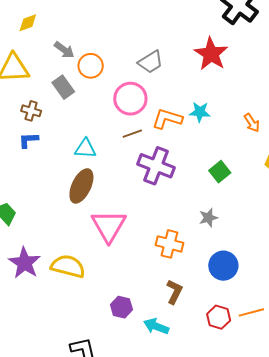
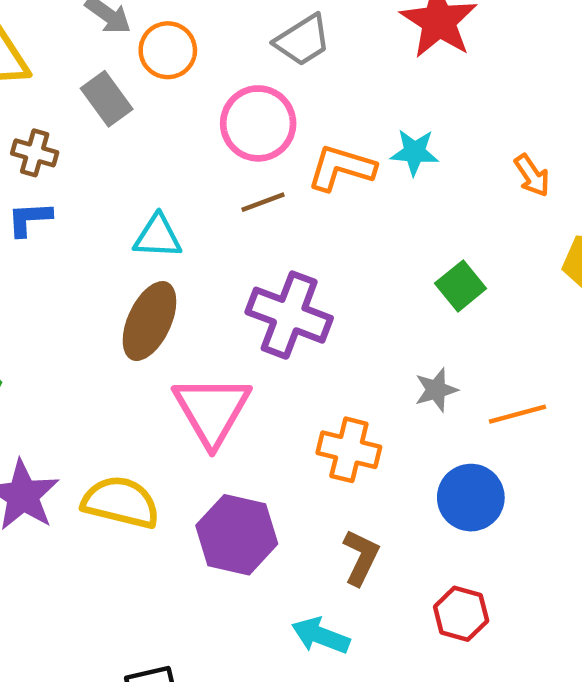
purple cross: (156, 166) -> (289, 315), moved
purple hexagon: (121, 307) -> (237, 535), moved, size x1.6
orange line: (251, 312) -> (517, 414), moved

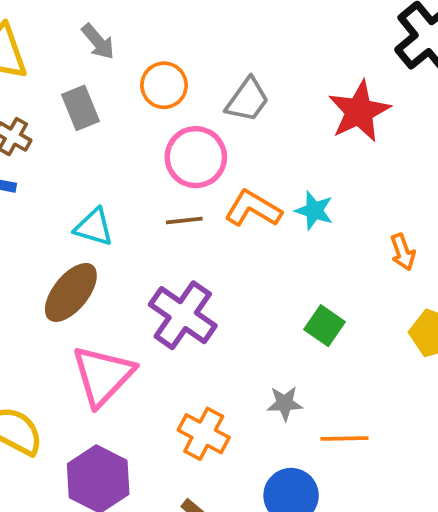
gray trapezoid: (303, 40) -> (247, 100), turned -36
orange circle: (168, 50) -> (164, 85), moved
green square: (461, 286) -> (324, 326), turned -30

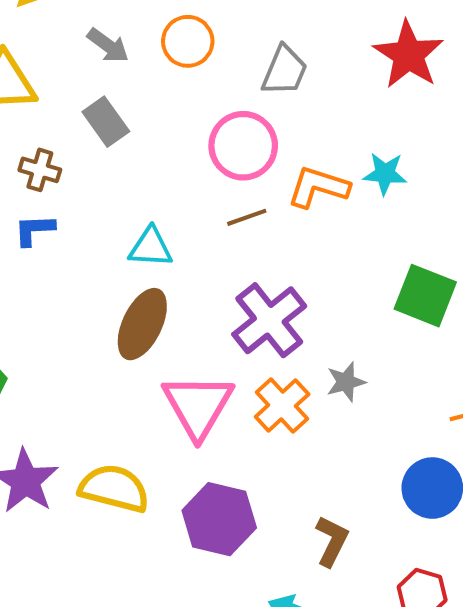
orange circle: (164, 85) -> (188, 41), moved
purple cross: (183, 315) -> (269, 320), turned 30
green square: (324, 326) -> (425, 296), size x1.4
gray star: (285, 403) -> (346, 382), moved
orange cross: (204, 434) -> (282, 405), moved, turned 33

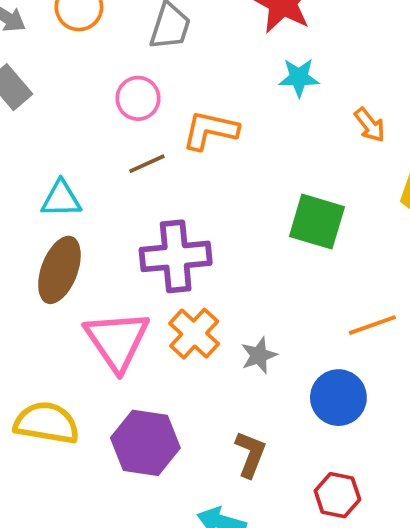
pink circle: (243, 146) -> (138, 98), size x0.7
cyan star: (385, 174) -> (299, 77), moved
purple cross: (269, 320) -> (176, 256), turned 38
gray star: (346, 382) -> (259, 355), moved

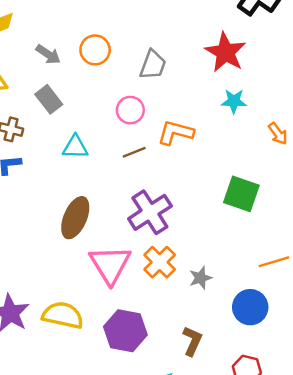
cyan triangle: (61, 199) -> (75, 147), moved
purple cross: (176, 256) -> (150, 212), turned -30

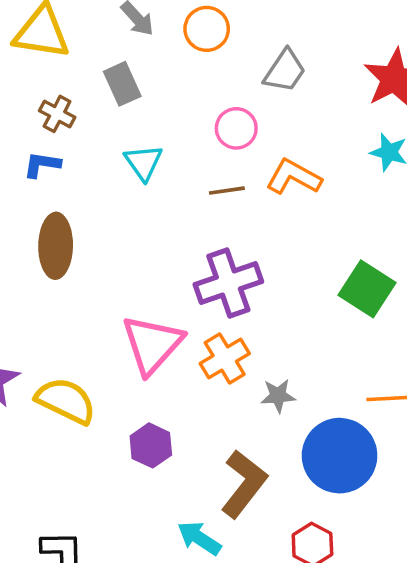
cyan triangle: (75, 147) -> (143, 162), turned 40
brown ellipse: (75, 218) -> (56, 246), moved, turned -36
blue circle: (250, 307) -> (340, 456), size x1.4
purple hexagon: (125, 331) -> (151, 445), size x0.7
brown L-shape: (192, 341) -> (244, 484), size x1.5

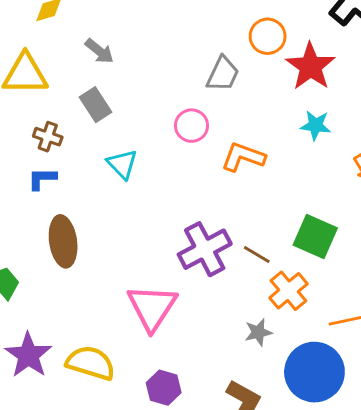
orange circle: (207, 29) -> (268, 36), moved
brown line: (227, 191) -> (257, 254), moved, turned 48
orange cross: (225, 358) -> (288, 291), moved

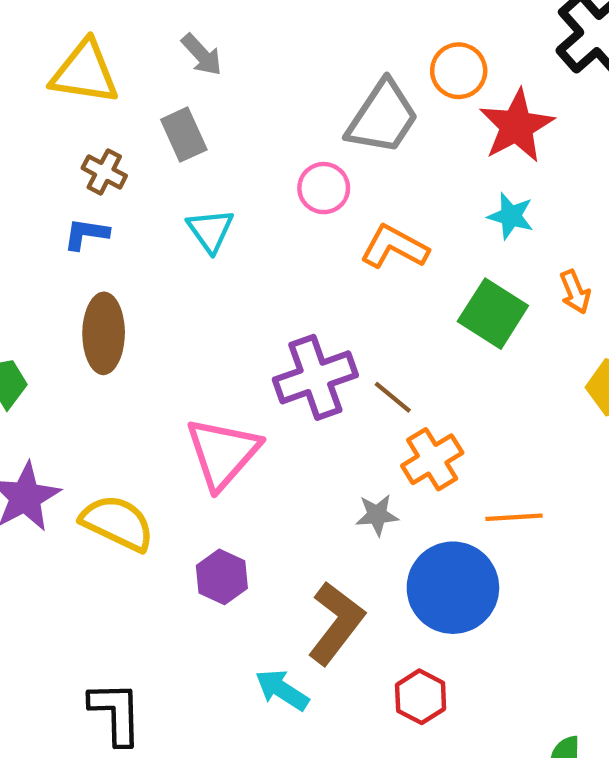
gray trapezoid: (223, 74) -> (383, 117), size x1.4
green square: (315, 236) -> (493, 314), moved

